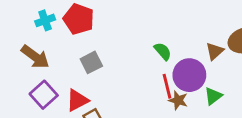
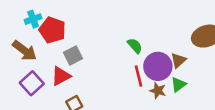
red pentagon: (79, 19) -> (52, 30), moved
brown triangle: (215, 51) -> (178, 60), moved
red triangle: (77, 100) -> (61, 76), moved
brown star: (178, 100) -> (158, 91), moved

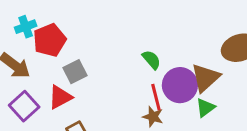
red pentagon: (52, 30) -> (50, 40), turned 30
brown triangle: (178, 60) -> (205, 78), size x1.5
brown star: (158, 91) -> (153, 117), moved

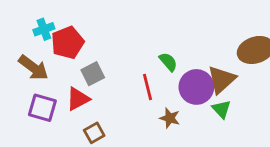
red line: (156, 97) -> (148, 87), moved
purple square: (24, 106) -> (42, 108), turned -32
green triangle: (205, 108) -> (222, 109), turned -36

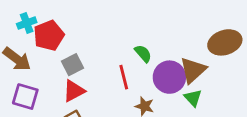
red triangle: (78, 99) -> (74, 91), moved

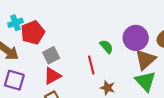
purple circle: (169, 77) -> (136, 38), moved
green triangle: (193, 98) -> (145, 81), size x1.5

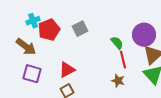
gray square: (51, 55) -> (80, 29), moved
red line: (91, 65) -> (123, 60), moved

